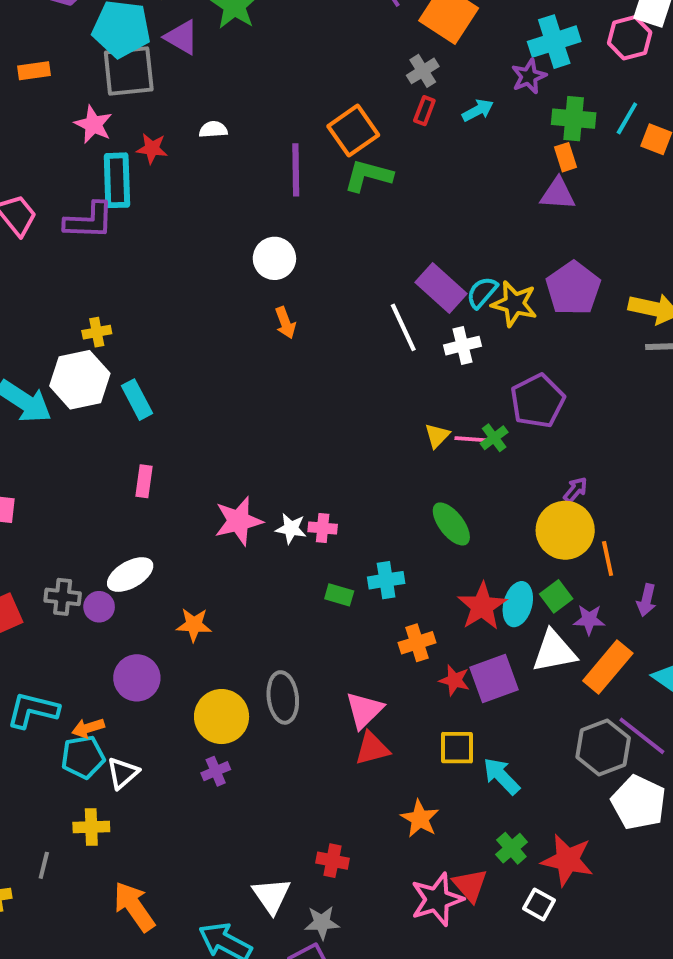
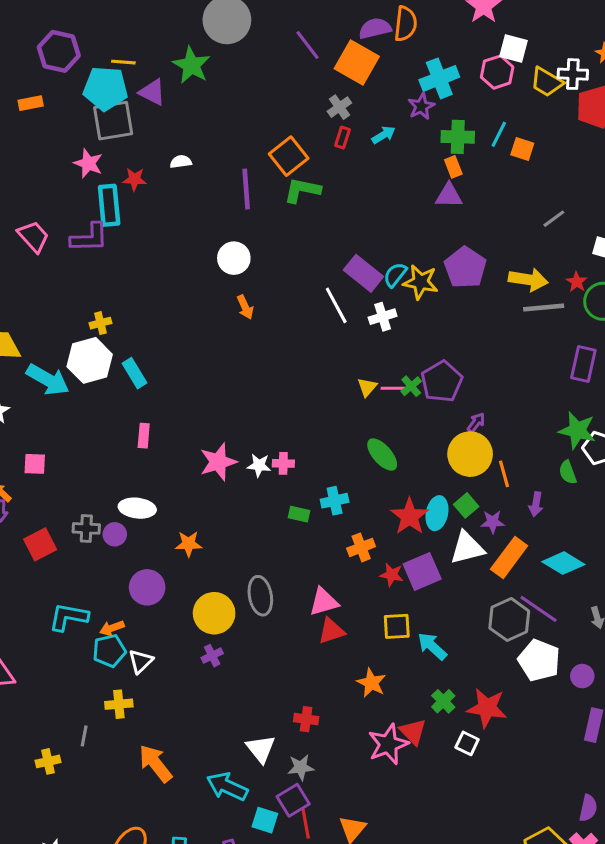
orange rectangle: (34, 71) -> (31, 103), moved
purple pentagon: (538, 401) -> (442, 382), moved
white ellipse: (130, 575) -> (137, 508), turned 40
pink triangle: (364, 710) -> (324, 602), turned 32

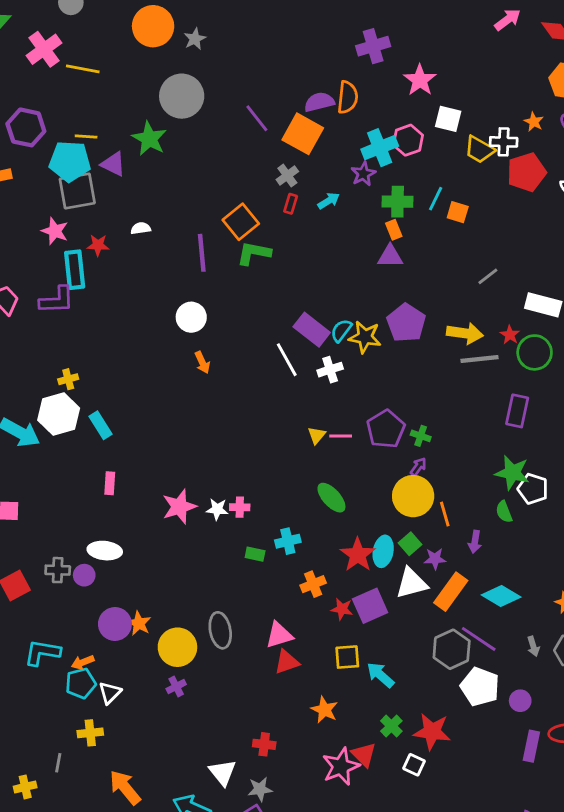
pink hexagon: (497, 72) -> (408, 140), moved
green cross: (411, 386) -> (421, 436), moved, turned -30
orange star: (189, 544) -> (139, 623), moved, turned 30

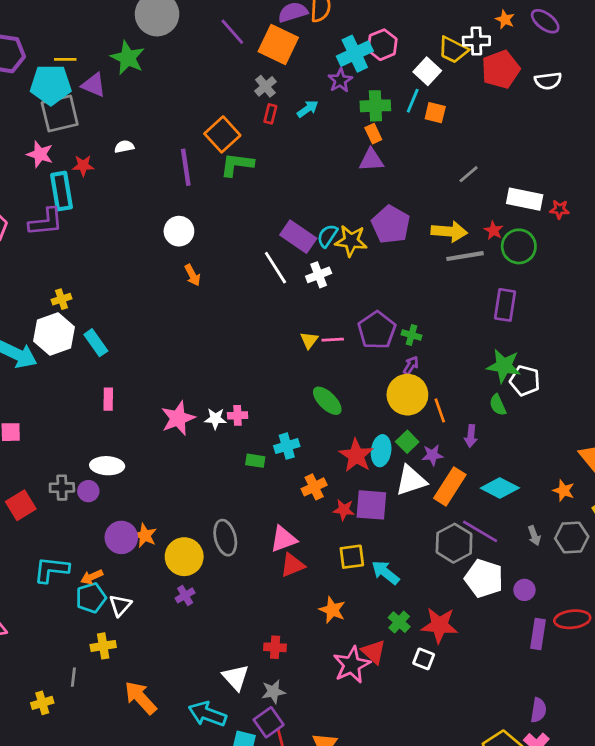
white square: (448, 119) -> (427, 71), moved, turned 32
purple square: (370, 606) -> (371, 505), turned 32

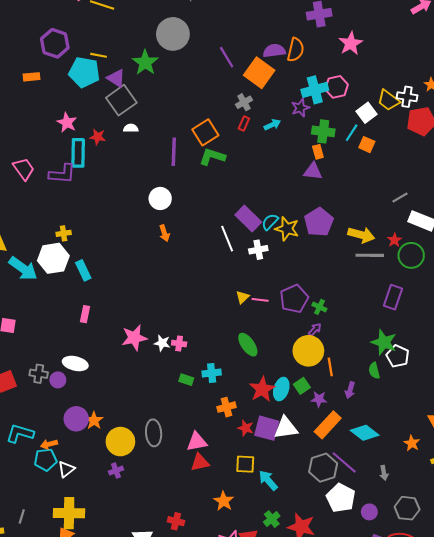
gray square: (60, 114) -> (121, 100), moved, turned -32
gray line: (469, 174) -> (400, 197), moved
white triangle: (411, 480) -> (286, 428), moved
gray hexagon: (572, 537) -> (407, 508), moved
yellow cross: (103, 646) -> (69, 513), moved, size x1.6

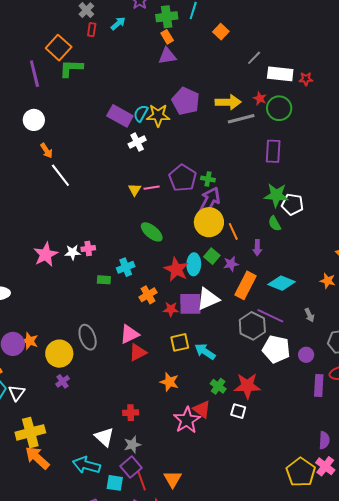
orange square: (367, 145) -> (221, 32), moved, turned 35
white line: (227, 239) -> (60, 175), moved
purple arrow: (315, 330) -> (209, 201), size x2.0

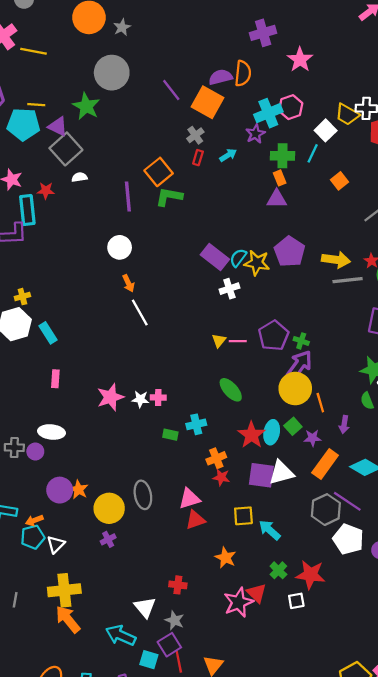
red star: (171, 309) -> (221, 477), moved
white square: (238, 411) -> (296, 601), turned -35
gray star: (132, 445) -> (175, 620), turned 30

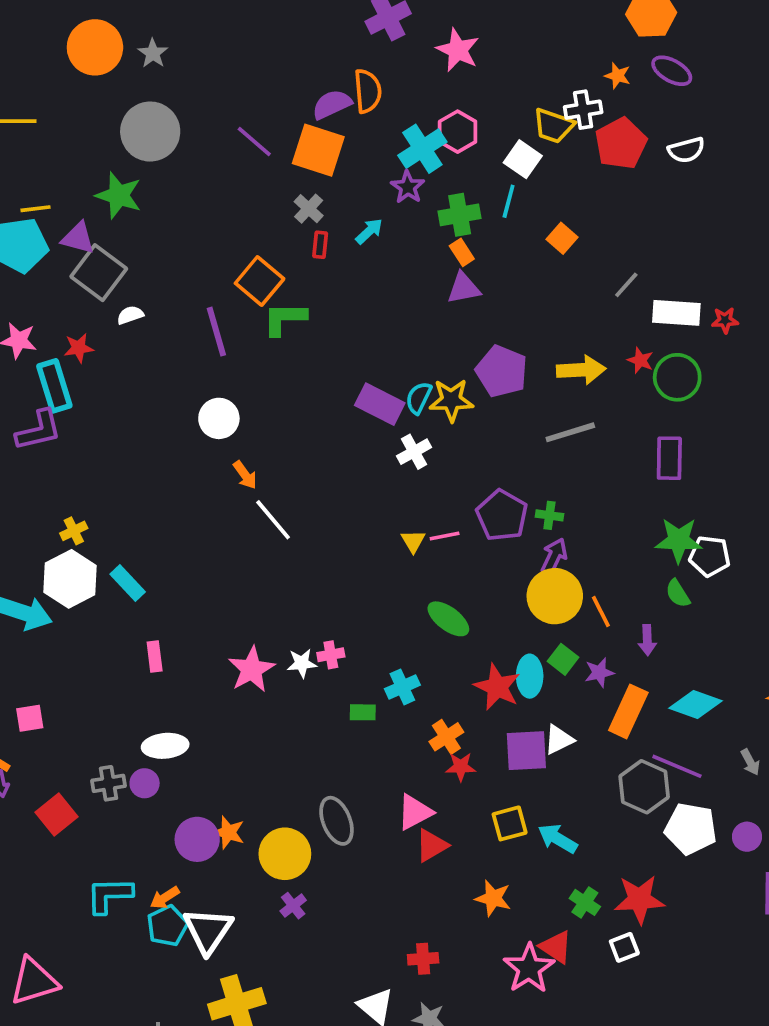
gray line: (348, 280) -> (570, 432), moved
purple arrow: (299, 365) -> (554, 556), size x0.7
white triangle: (281, 473) -> (559, 740), size x0.7
white triangle: (56, 544) -> (208, 931), size x1.6

